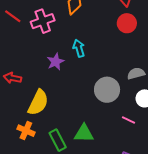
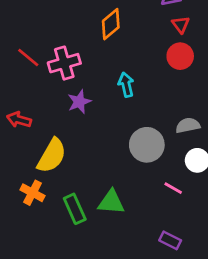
red line: (13, 16) -> (28, 57), moved
pink cross: (43, 21) -> (64, 63), moved
cyan arrow: (79, 48) -> (126, 85), moved

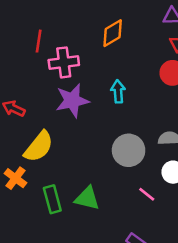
red line: (28, 57) -> (39, 41), moved, turned 50
purple star: (79, 102) -> (72, 101), size x1.5

